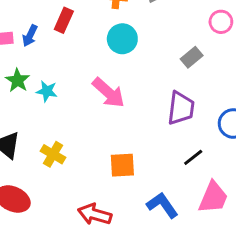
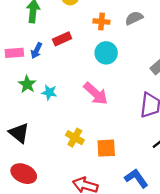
red rectangle: (64, 20) -> (62, 39), turned 42
yellow cross: (53, 154) -> (75, 138), moved

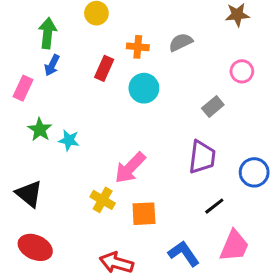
red rectangle: (62, 39) -> (104, 68), moved, turned -42
blue arrow: (36, 51) -> (52, 65), moved
pink rectangle: (14, 53) -> (23, 88), turned -60
pink arrow: (96, 94) -> (130, 168), moved, turned 92

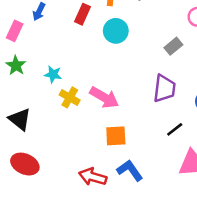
green star: (40, 130) -> (16, 65), moved
pink arrow: (130, 168) -> (104, 97), turned -104
yellow cross: (103, 200) -> (70, 97), moved
blue L-shape: (184, 254) -> (130, 170), moved

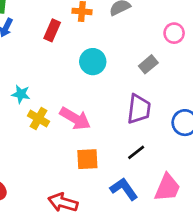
cyan circle: (116, 31) -> (93, 62), moved
black line: (175, 129) -> (136, 152), moved
blue L-shape: (130, 170) -> (124, 189), moved

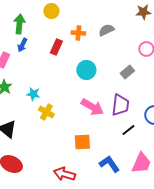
pink arrow: (75, 119) -> (92, 107), moved
black line: (136, 152) -> (128, 130), moved

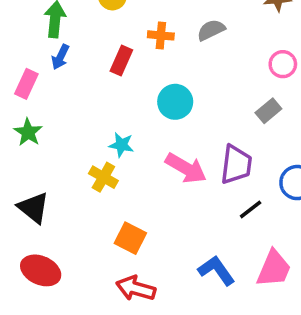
gray rectangle: (127, 72) -> (268, 111), moved
cyan star: (33, 94) -> (121, 145), moved
orange square: (82, 142) -> (130, 238), moved, turned 30

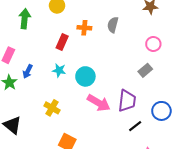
gray semicircle: (211, 30) -> (113, 25), turned -49
blue arrow: (60, 57) -> (28, 71), moved
cyan circle: (175, 102) -> (85, 76), moved
cyan star: (121, 145) -> (59, 70), moved

